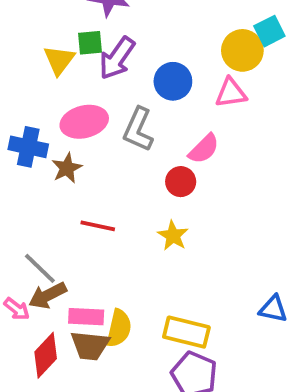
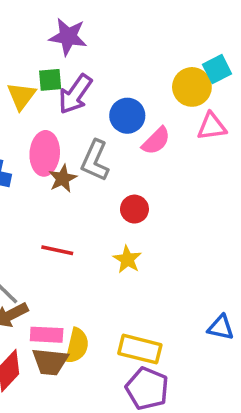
pink triangle: (231, 93) -> (212, 126), moved
pink ellipse: (84, 122) -> (45, 153), turned -72
pink semicircle: (204, 149) -> (156, 141), moved
brown star: (67, 168) -> (63, 179), moved

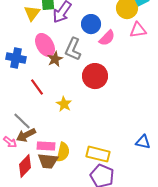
pink ellipse: (45, 153) -> (45, 45), turned -35
red circle: (134, 209) -> (95, 76), size x1.6
red line: (57, 250) -> (37, 87), moved, turned 42
yellow star: (127, 259) -> (64, 104), moved

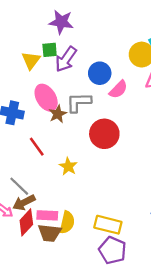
gray L-shape: (73, 49) -> (79, 102), turned 65
red diamond: (25, 166) -> (26, 222), moved

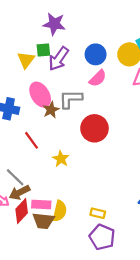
blue circle: (100, 73) -> (96, 54), moved
pink semicircle: (118, 90) -> (98, 78), moved
yellow rectangle: (108, 225) -> (98, 213), size x0.6

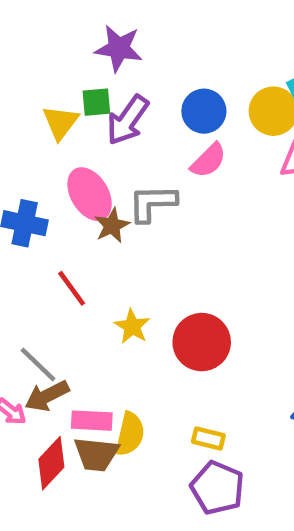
red circle: (94, 128) -> (202, 342), moved
red diamond: (22, 211) -> (51, 463), moved

